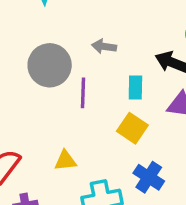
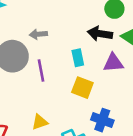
gray arrow: (104, 46) -> (38, 34), moved

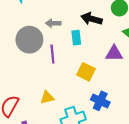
black arrow: (100, 34) -> (92, 19), moved
cyan rectangle: (78, 58) -> (76, 38), moved

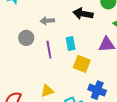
cyan rectangle: (76, 38) -> (71, 43), moved
gray circle: (29, 40) -> (26, 38), size x0.6

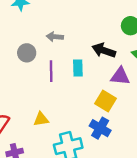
black arrow: (83, 14) -> (104, 50), moved
yellow square: (82, 64) -> (105, 101), moved

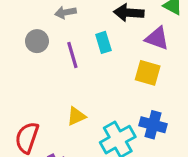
purple triangle: (120, 76) -> (157, 38), turned 30
blue cross: (100, 128) -> (153, 125), moved

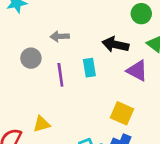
yellow square: (148, 73) -> (122, 113), moved
yellow triangle: (76, 116) -> (41, 124), moved

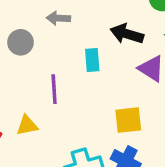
purple line: (60, 75) -> (54, 89), moved
yellow square: (122, 113) -> (128, 120), turned -35

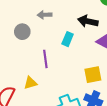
cyan rectangle: (92, 60) -> (68, 39), turned 32

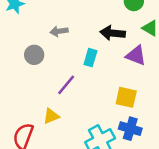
purple line: (45, 59) -> (66, 85), turned 54
yellow square: (93, 75) -> (126, 97), turned 30

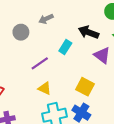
gray arrow: (59, 31) -> (46, 19), turned -32
yellow triangle: (51, 116) -> (45, 88), moved, turned 32

